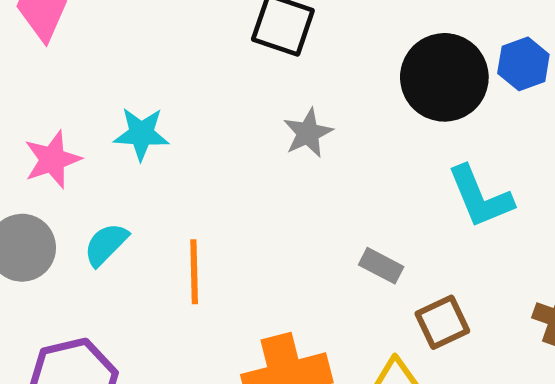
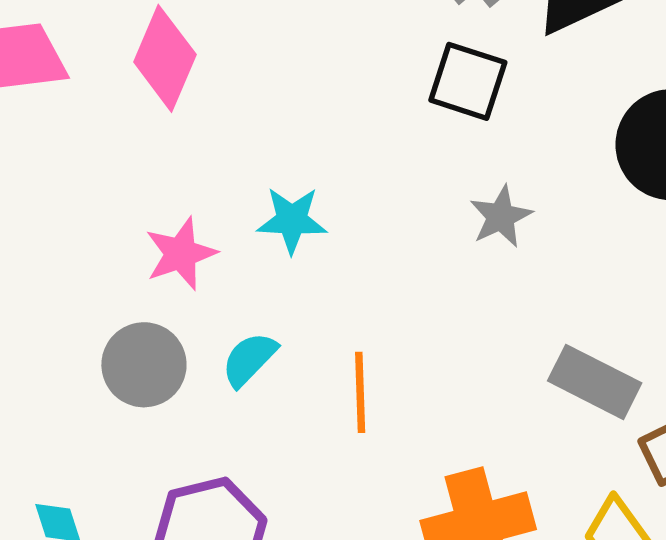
gray rectangle: (381, 266) -> (595, 382), size x1.6

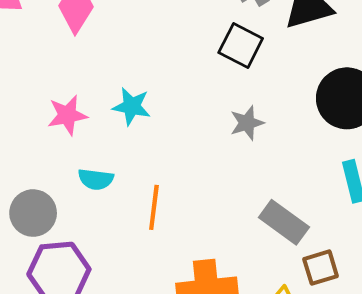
cyan semicircle: (249, 359) -> (96, 179), turned -136
gray circle: (144, 365) -> (33, 213), moved

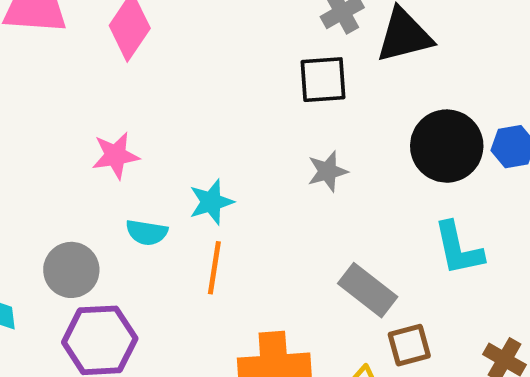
black square: (241, 46) -> (323, 80), turned -33
cyan star: (132, 106) -> (211, 202), moved, turned -30

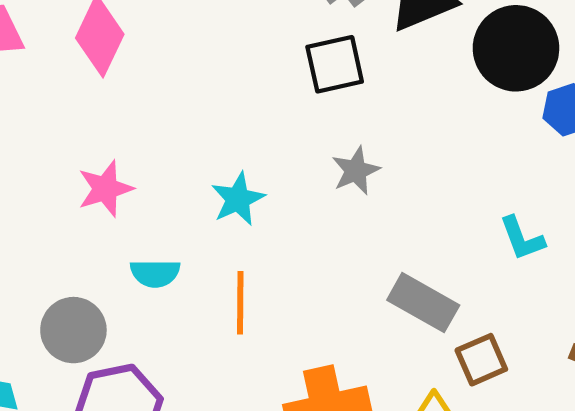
black circle: (447, 146) -> (516, 48), moved
cyan star: (211, 202) -> (238, 199), moved
cyan L-shape: (458, 249) -> (522, 238), size x0.7

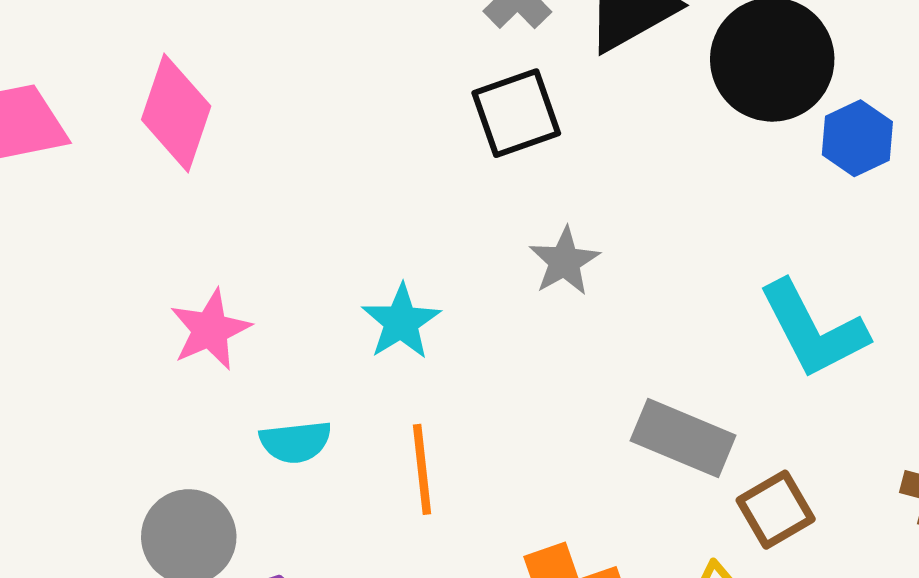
cyan L-shape: (522, 238) -> (813, 330), size x1.6

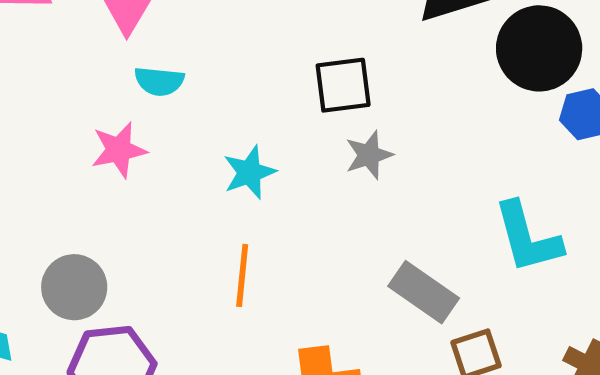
black square: (516, 113) -> (343, 85), moved
cyan semicircle: (295, 442) -> (159, 81), moved

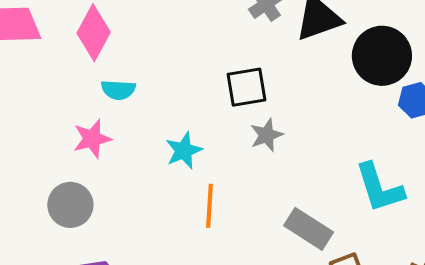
orange line: (242, 275) -> (209, 206), moved
gray circle: (74, 287) -> (70, 205), moved

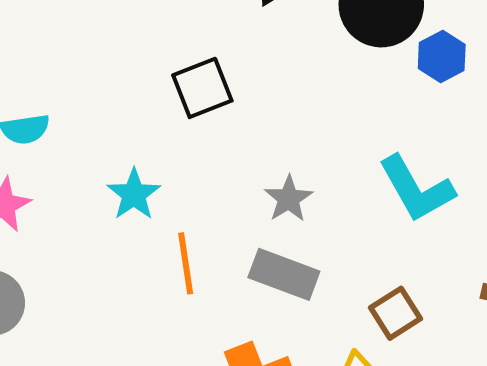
gray star: (267, 135) -> (289, 199), moved
gray rectangle: (309, 229) -> (284, 274), moved

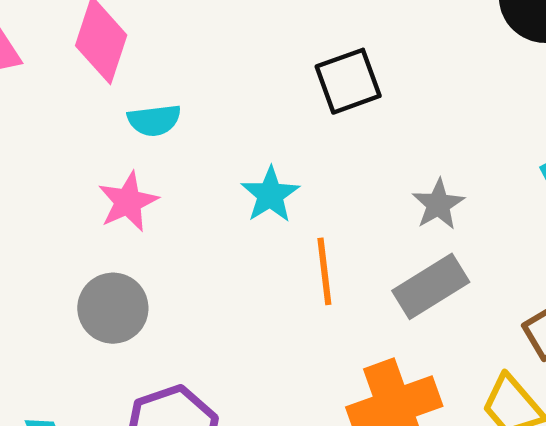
gray rectangle: (284, 274) -> (431, 286), turned -54

